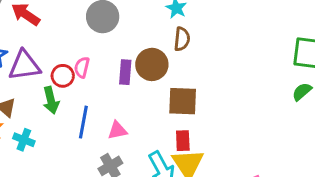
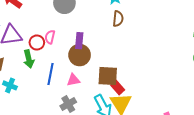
brown circle: (152, 64) -> (80, 55), moved
brown square: (183, 101) -> (108, 76), moved
red rectangle: (183, 141) -> (118, 88), turned -40

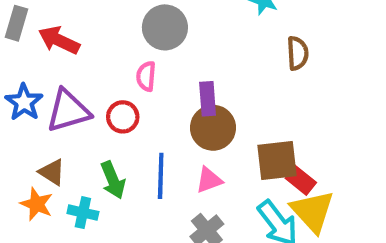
brown semicircle: (118, 19) -> (298, 53), moved
pink semicircle: (50, 37) -> (146, 76), moved
green arrow: (29, 59) -> (113, 180), moved

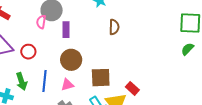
pink semicircle: (146, 76) -> (41, 22), moved
purple rectangle: (208, 99) -> (66, 30), moved
red rectangle: (301, 180) -> (132, 88), moved

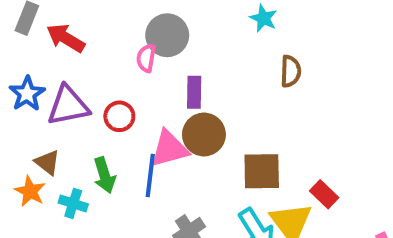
purple rectangle: (66, 30) -> (194, 92), moved
pink triangle: (67, 85) -> (169, 149), moved, size x1.5

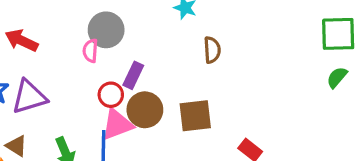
purple rectangle: (194, 92) -> (133, 75), turned 30
red circle: (119, 116) -> (111, 95), moved
brown square: (262, 171) -> (195, 116), moved

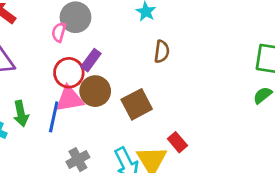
red circle: (111, 95) -> (69, 73), size x1.4
brown square: (195, 116) -> (137, 104), turned -32

